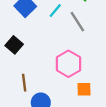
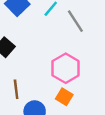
orange square: (84, 89) -> (64, 97), moved, turned 32

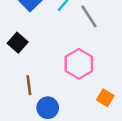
orange square: (64, 97) -> (105, 98), moved

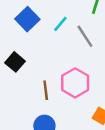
brown line: (29, 85) -> (46, 90), moved

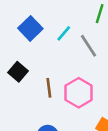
brown line: (46, 90) -> (49, 88), moved

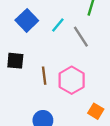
black square: (18, 72) -> (15, 61), turned -36

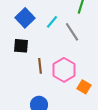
black square: (15, 61) -> (21, 46), moved
orange square: (96, 111) -> (84, 87), moved

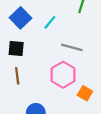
gray line: (72, 32) -> (72, 47), moved, turned -42
brown line: (40, 66) -> (17, 76), moved

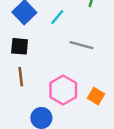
pink hexagon: (63, 75) -> (63, 90), moved

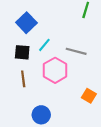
cyan line: (57, 17) -> (44, 45), moved
pink hexagon: (63, 90) -> (55, 70), moved

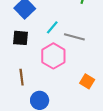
cyan line: (44, 45) -> (52, 27), moved
brown line: (23, 79) -> (22, 77), moved

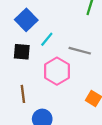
cyan line: (52, 27) -> (47, 39), moved

